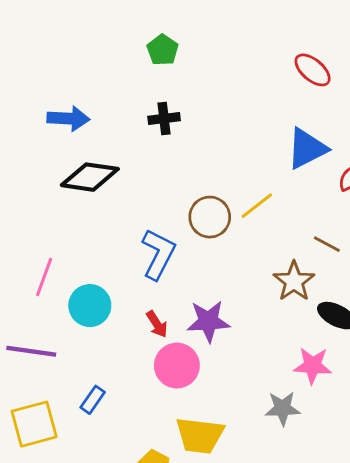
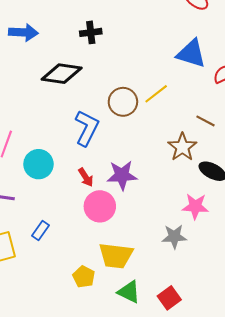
blue triangle: (307, 148) -> (191, 54), turned 44
black diamond: (90, 177) -> (62, 74), moved

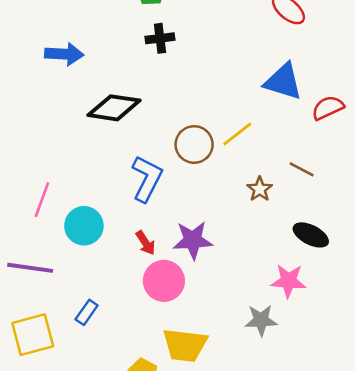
black cross: (91, 32) -> (160, 38), moved
brown star: (182, 147) -> (260, 189), moved, size x0.7

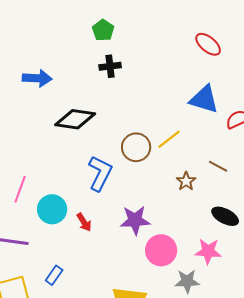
red arrow: (146, 243) -> (84, 222), moved
pink circle: (164, 281) -> (161, 250), moved

